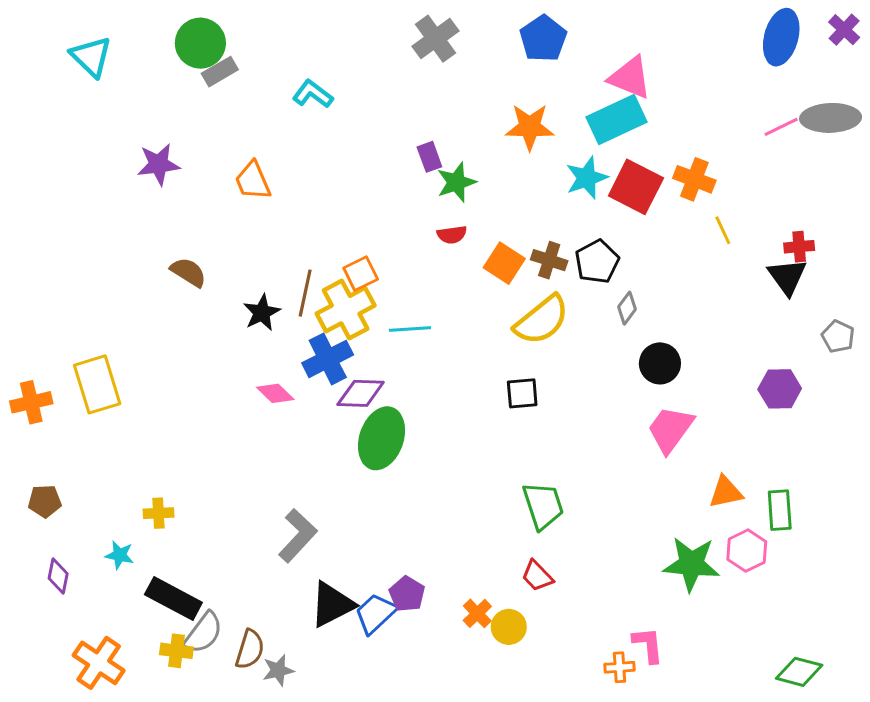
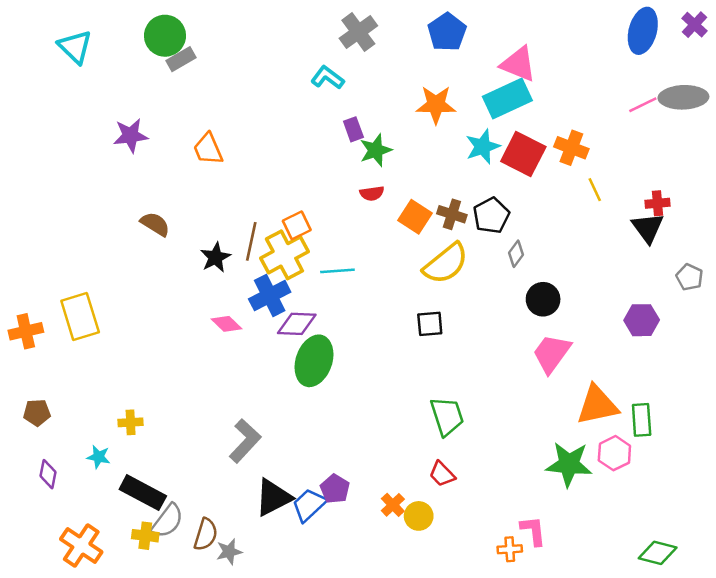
cyan L-shape: (313, 94) -> (328, 78), moved
orange triangle: (726, 492) -> (597, 405), size x1.5

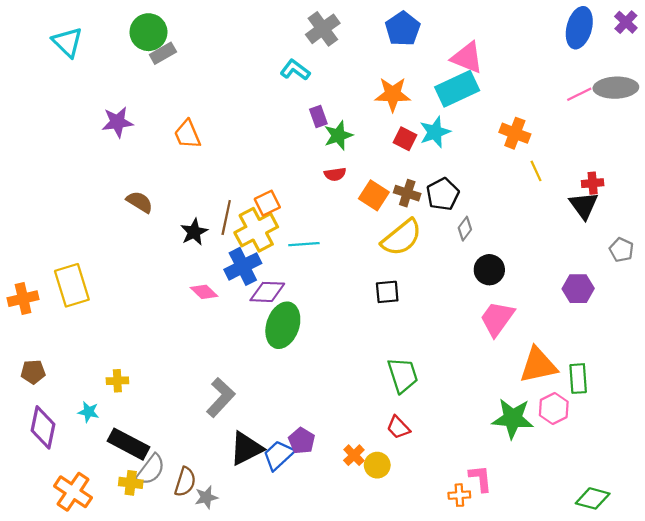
red square: (523, 154) -> (405, 139), moved, size x0.6
purple diamond: (48, 474) -> (43, 427), size x1.6

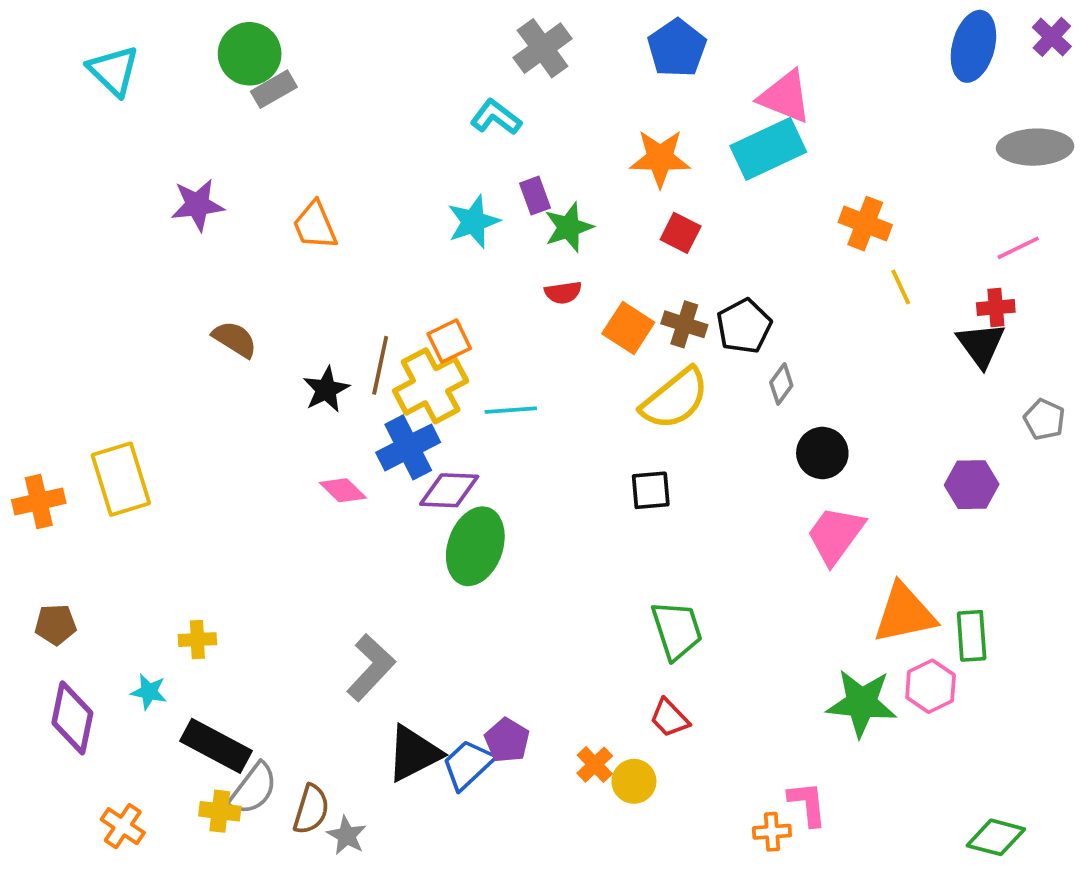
pink line: (579, 94) -> (1018, 248), moved
cyan star: (435, 132) -> (473, 222), moved
orange cross: (73, 492) -> (123, 826), size x0.7
gray star: (206, 497) -> (347, 835), turned -30

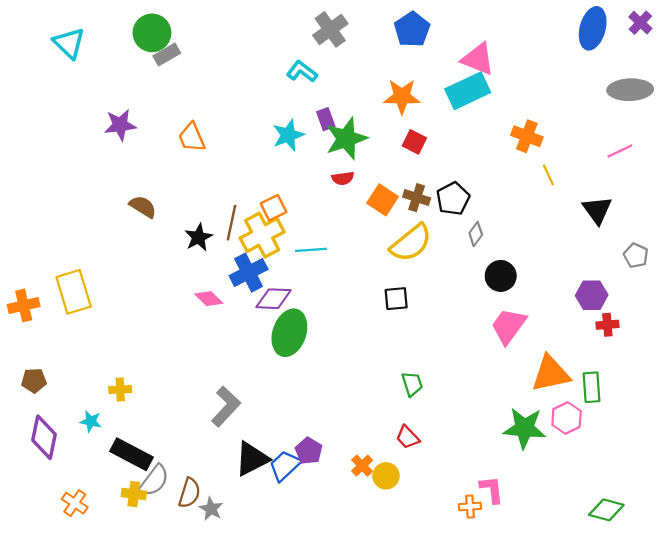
green star: (569, 227) -> (346, 139), size x1.4
red cross: (996, 307) -> (607, 325), moved
green trapezoid: (677, 630) -> (412, 384), size x0.7

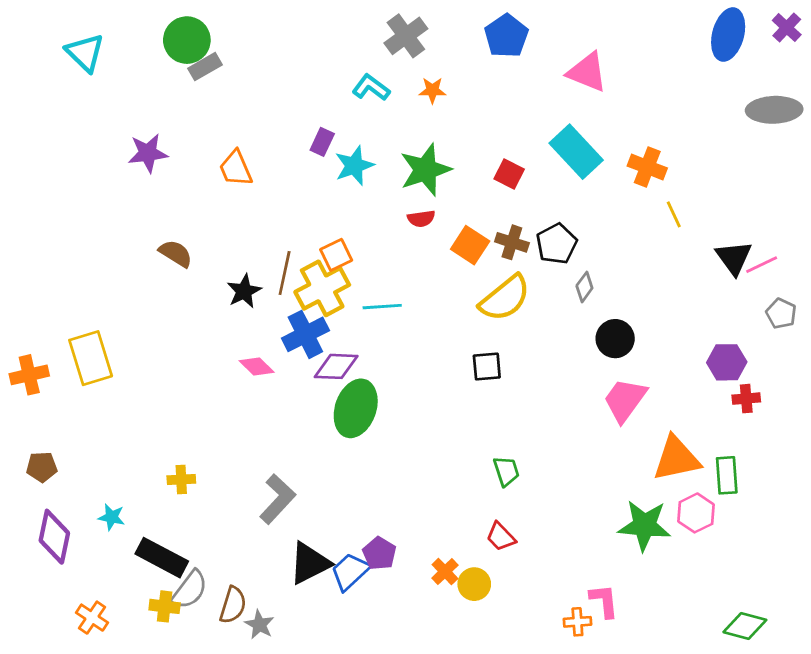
cyan rectangle: (468, 91) -> (576, 152), moved, turned 72
orange star: (402, 96) -> (432, 90), moved, size x0.6
purple rectangle: (326, 119) -> (322, 142), moved, turned 45
pink line: (620, 151) -> (762, 265), moved
yellow cross: (120, 390) -> (181, 479), moved

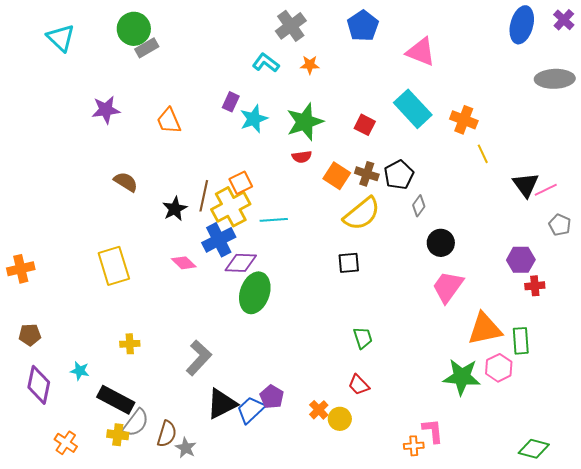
yellow rectangle: (91, 358) -> (114, 266), moved

